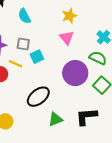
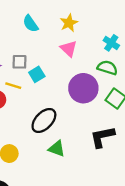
cyan semicircle: (24, 16) -> (30, 24), moved
green triangle: (55, 119) -> (57, 149), moved, turned 49

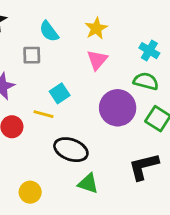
pink triangle: (69, 49) -> (97, 60), turned 30
gray square: (19, 62) -> (32, 55), moved
yellow line: (13, 86) -> (43, 114), moved
black ellipse: (44, 120) -> (71, 150), turned 68

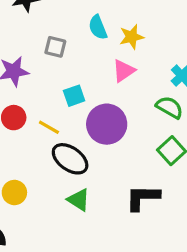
cyan semicircle: (49, 31) -> (98, 27), moved
purple circle: (118, 108) -> (107, 124), moved
yellow line: (43, 114) -> (49, 127), moved

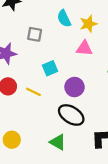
pink triangle: (124, 71) -> (84, 48), turned 42
purple circle: (107, 124) -> (74, 87), size x0.7
black ellipse: (70, 159) -> (71, 115), moved

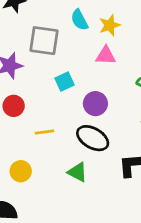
gray square: (35, 34) -> (44, 41), size x1.6
yellow line: (34, 92) -> (44, 132), moved, turned -32

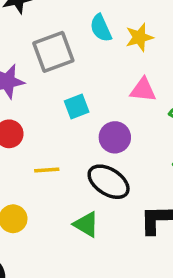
gray square: (44, 41) -> (53, 52), turned -32
pink triangle: (106, 56) -> (143, 90), moved

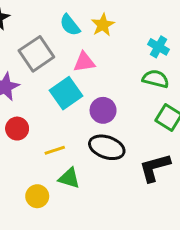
pink triangle: (143, 90) -> (84, 62), moved
cyan square: (77, 107) -> (66, 93), size x1.5
green triangle: (86, 224) -> (69, 178), moved

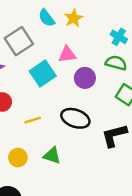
pink triangle: (84, 62) -> (67, 54), moved
purple circle: (103, 110) -> (85, 78), moved
green triangle: (69, 178) -> (52, 156), moved

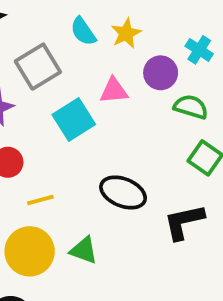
cyan cross: (119, 37) -> (199, 50), moved
purple circle: (85, 78) -> (161, 73), moved
yellow line: (33, 120) -> (40, 200), moved
yellow circle: (18, 158) -> (30, 251), size x1.6

